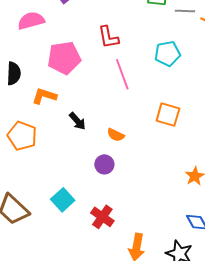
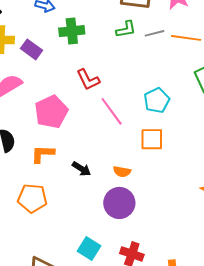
cyan pentagon: (167, 54) -> (157, 100), moved
orange square: (168, 115) -> (152, 139), moved
purple circle: (104, 164) -> (119, 203), size x1.6

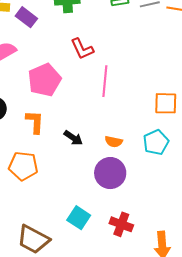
cyan pentagon: (157, 100) -> (156, 142), moved
pink line: (112, 111) -> (105, 81), turned 40
orange square: (152, 139) -> (166, 103), moved
orange L-shape: (43, 154) -> (35, 122), turned 90

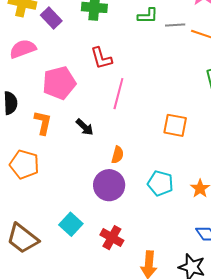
black arrow: (73, 138) -> (85, 127), moved
orange semicircle: (114, 142) -> (118, 155), turned -96
cyan pentagon: (156, 142) -> (160, 183), moved, turned 30

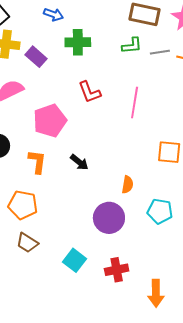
pink line: (118, 94) -> (135, 103), moved
orange semicircle: (118, 155) -> (128, 185), moved
brown trapezoid: (23, 238) -> (27, 243), moved, size x0.7
red cross: (112, 238) -> (117, 270), turned -35

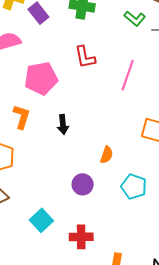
green L-shape: (132, 46) -> (135, 19), turned 35
black arrow: (79, 162) -> (63, 124), turned 36
purple circle: (109, 218) -> (83, 184), size x0.7

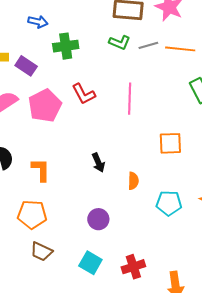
pink pentagon: (41, 78) -> (45, 106), moved
black arrow: (63, 124) -> (98, 163), moved
purple circle: (83, 184) -> (98, 219), moved

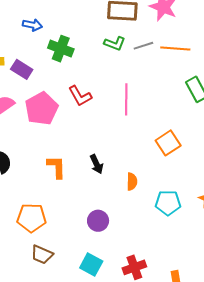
green cross: (66, 46) -> (61, 49), turned 30
orange square: (170, 143) -> (168, 143), turned -30
orange L-shape: (41, 170) -> (56, 167), moved

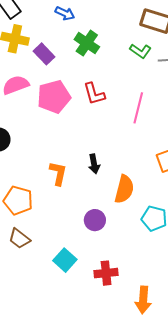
orange L-shape: (56, 167) -> (58, 173), moved
orange semicircle: (132, 182) -> (124, 189), size x1.6
purple circle: (98, 221) -> (95, 220), moved

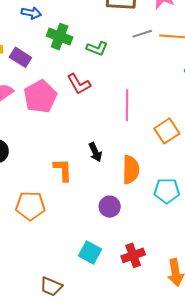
green L-shape: (140, 51) -> (97, 48), moved
pink line: (138, 108) -> (127, 105), moved
brown trapezoid: (19, 239) -> (51, 286), moved

